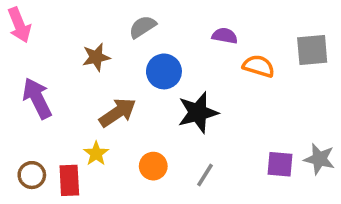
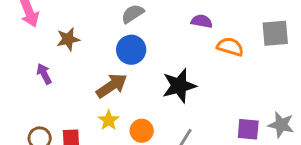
brown star: (96, 57) -> (68, 39), moved
blue circle: (164, 71) -> (131, 50), moved
purple arrow: (37, 98) -> (44, 74), size x0.6
yellow star: (96, 154) -> (109, 120), moved

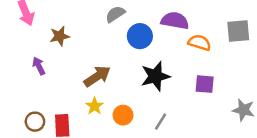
purple semicircle: (202, 21) -> (175, 21), size x1.5
blue circle: (131, 50) -> (140, 36), moved
purple square: (248, 129) -> (205, 84), moved

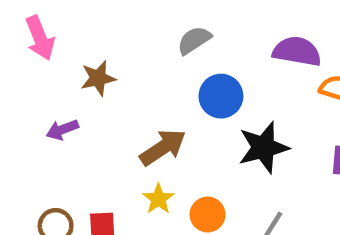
blue circle: (140, 36) -> (221, 96), moved
purple arrow: (39, 66) -> (62, 130), turned -84

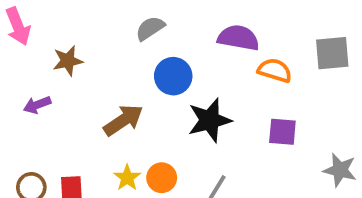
yellow star: (158, 199) -> (127, 178), moved

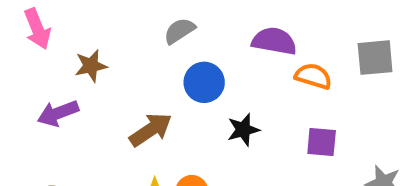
purple arrow: (37, 105) -> (58, 113), size x1.4
black star: (210, 120) -> (243, 130), size x0.7

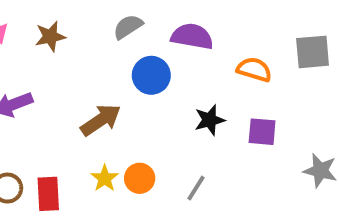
purple semicircle: (274, 41) -> (192, 36), moved
brown star: (91, 66) -> (50, 36), moved
black star: (243, 130) -> (210, 120), moved

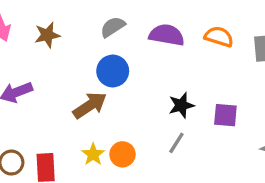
orange semicircle: (254, 69) -> (219, 37), moved
blue circle: (151, 75) -> (113, 71), moved
gray line: (196, 188) -> (176, 143), moved

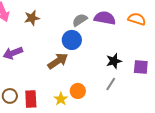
gray semicircle: (113, 27) -> (80, 20), moved
yellow star: (93, 154) -> (61, 99), moved

